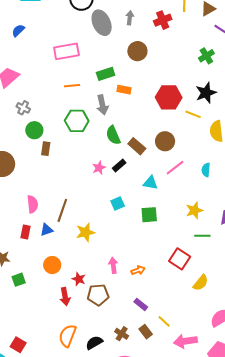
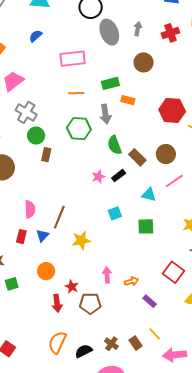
blue semicircle: (18, 31) -> (36, 36), moved
gray cross: (23, 108) -> (26, 112), size x1.5
blue triangle: (47, 230) -> (42, 236), turned -32
purple rectangle: (141, 304) -> (150, 301), moved

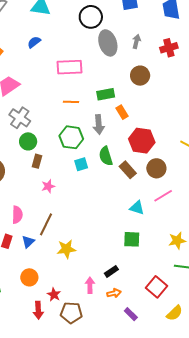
orange rectangle: (128, 100) -> (122, 112), turned 40
red hexagon: (172, 110) -> (142, 141), moved
black rectangle: (119, 176) -> (111, 271), moved
pink star: (98, 177) -> (48, 186), moved
cyan square: (115, 213) -> (81, 164), moved

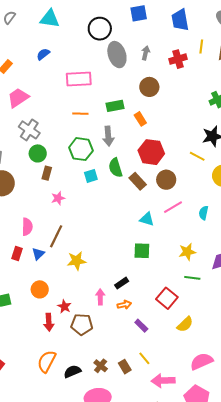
orange rectangle: (122, 112) -> (140, 119), moved

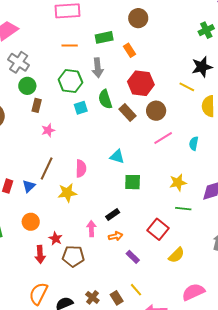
cyan triangle: (147, 219) -> (117, 157), moved
pink semicircle: (27, 227) -> (81, 168), moved

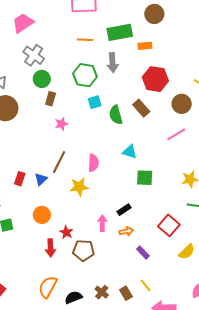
green rectangle: (104, 37) -> (120, 32), size x1.4
orange rectangle: (130, 50) -> (145, 46), turned -64
green semicircle: (105, 99) -> (116, 115), moved
brown circle: (156, 111) -> (182, 104), moved

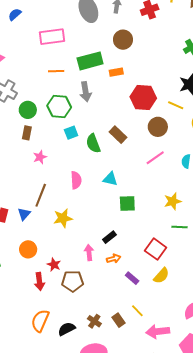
green circle: (42, 79) -> (28, 110), moved
red hexagon: (155, 79) -> (143, 97), moved
pink semicircle: (93, 163) -> (76, 180), moved
yellow semicircle: (187, 252) -> (161, 276), moved

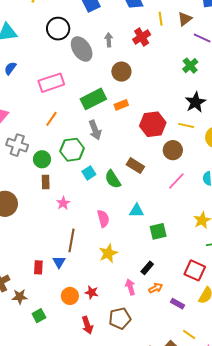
orange line: (56, 71) -> (51, 119), moved, turned -42
yellow star: (63, 218) -> (108, 253), moved
red star: (54, 265) -> (92, 292), moved

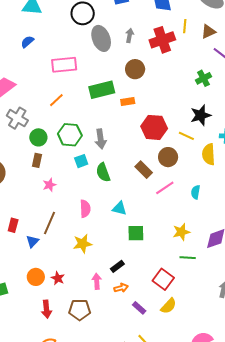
red cross: (142, 37) -> (162, 40), size x1.4
gray arrow: (95, 130) -> (101, 139), moved
brown rectangle: (135, 166) -> (144, 170), moved
red rectangle: (38, 267) -> (13, 225), moved

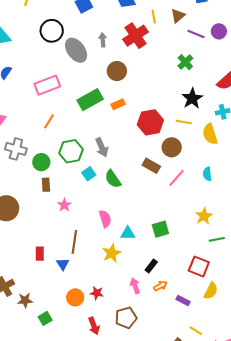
cyan triangle: (119, 208) -> (128, 233), moved

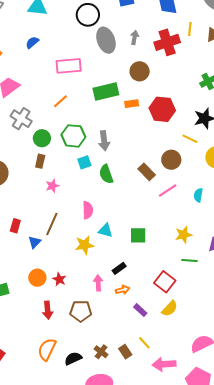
red hexagon: (150, 122) -> (162, 109), moved

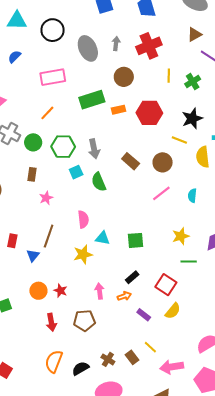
black circle: (88, 15) -> (53, 30), moved
yellow line: (190, 29) -> (169, 76), moved
green circle: (42, 138) -> (33, 142), moved
brown rectangle: (147, 172) -> (131, 161), moved
black rectangle: (119, 268) -> (132, 277), moved

